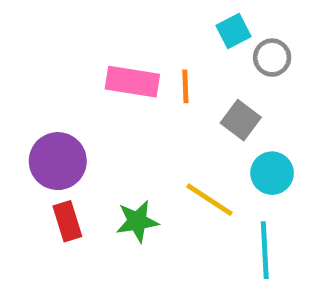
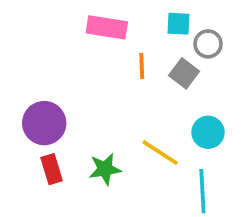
cyan square: (234, 31) -> (179, 24), turned 30
pink rectangle: (132, 82) -> (107, 27), moved
gray square: (241, 120) -> (184, 73), moved

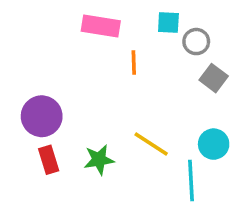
gray square: (184, 73) -> (214, 78), moved
cyan circle: (208, 132) -> (214, 144), moved

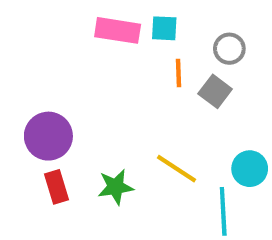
cyan square: (168, 22) -> (164, 28), moved
orange line: (134, 62) -> (179, 73), moved
gray square: (214, 78) -> (215, 91), moved

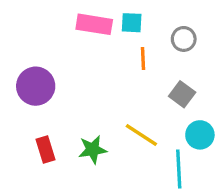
gray square: (215, 91) -> (182, 94), moved
purple circle: (48, 136) -> (36, 86), moved

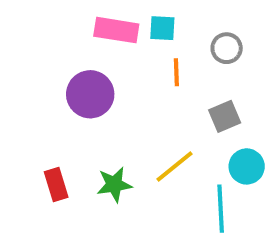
purple circle: (36, 86) -> (90, 94), moved
gray square: (182, 94) -> (225, 116), turned 30
yellow line: (141, 135) -> (174, 166), turned -72

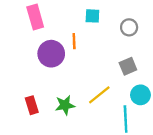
pink rectangle: (116, 30) -> (35, 17), moved, turned 65
orange line: (176, 72) -> (74, 41), moved

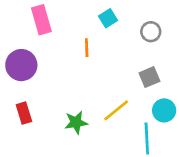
cyan square: (92, 16) -> (108, 18), turned -35
purple circle: (51, 54) -> (21, 65), moved
red rectangle: (32, 105) -> (24, 113), moved

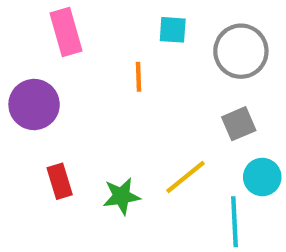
cyan square: (108, 18) -> (173, 30), turned 36
gray circle: (151, 32) -> (241, 51), size x1.6
red rectangle: (24, 113) -> (60, 181), moved

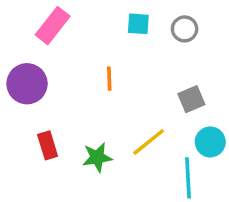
pink rectangle: (66, 32) -> (53, 26), turned 54
gray circle: (241, 51) -> (185, 29), moved, size x0.6
orange line: (139, 77) -> (109, 79), moved

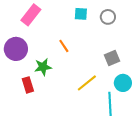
orange line: (109, 79) -> (64, 46), turned -32
green star: (97, 157) -> (43, 67), moved

